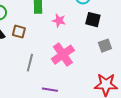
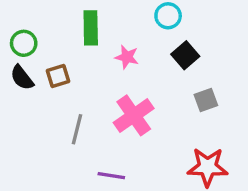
black square: (93, 20) -> (185, 55), turned 35
brown square: (19, 32) -> (58, 76), turned -32

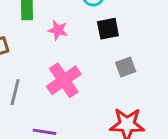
black square: (185, 55) -> (108, 29), turned 30

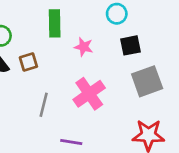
gray square: (126, 67) -> (147, 81), size x1.6

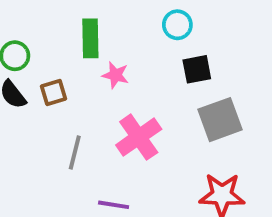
pink star: (84, 47) -> (115, 75), moved

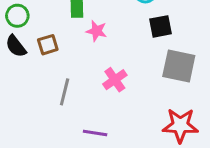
gray square: (220, 120) -> (179, 66), turned 32
pink cross: (139, 137) -> (115, 80), size x0.7

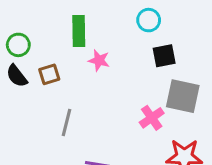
pink cross: (115, 80) -> (152, 118), moved

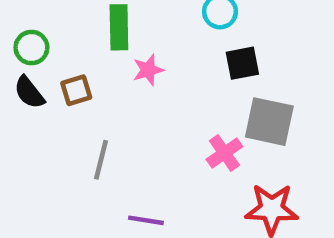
pink star: (99, 60) -> (148, 70), turned -30

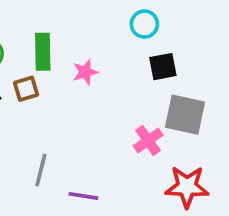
green rectangle: (119, 27) -> (43, 52), moved
gray line: (101, 160) -> (41, 170), moved

